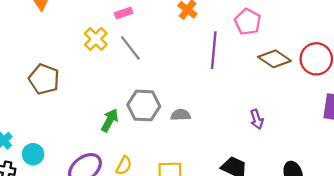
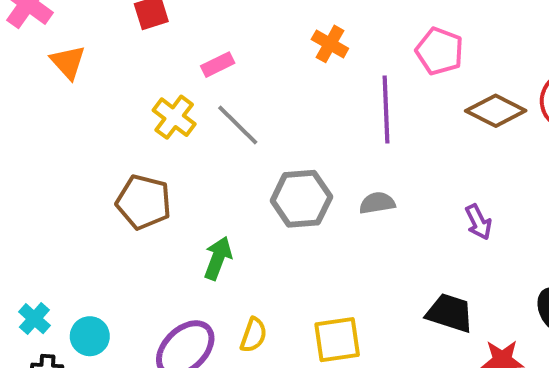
brown pentagon: (44, 79) -> (144, 202), moved
gray hexagon: (144, 105) -> (301, 199), moved
gray semicircle: (181, 115) -> (377, 203), moved

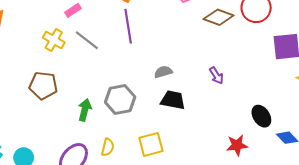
purple line: (386, 109) -> (128, 26), moved
gray hexagon: (301, 199) -> (120, 99), moved
black trapezoid: (450, 313) -> (173, 100), moved

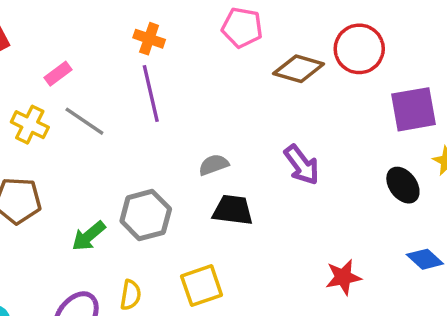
purple arrow: (216, 76) -> (302, 165), size x1.4
green arrow: (85, 110) -> (89, 236), turned -140
black ellipse: (261, 116) -> (403, 185), moved

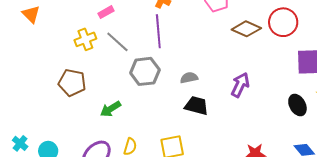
yellow cross: (30, 125) -> (85, 39), turned 35
purple arrow: (302, 165) -> (240, 85), turned -125
gray hexagon: (146, 215) -> (145, 71), moved

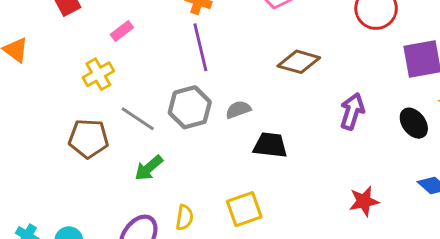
brown diamond: (246, 29) -> (299, 62), moved
gray line: (117, 42) -> (138, 119), moved
gray semicircle: (189, 78) -> (238, 110), moved
purple arrow: (240, 85) -> (352, 111), moved

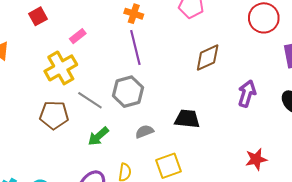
brown diamond: (299, 62) -> (208, 58), turned -40
yellow cross: (98, 74) -> (61, 68), size x1.4
gray semicircle: (238, 110) -> (144, 132), moved

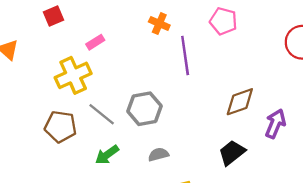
purple line: (135, 48) -> (185, 56), moved
brown diamond: (208, 58) -> (240, 102), moved
black trapezoid: (187, 119) -> (232, 153), moved, turned -50

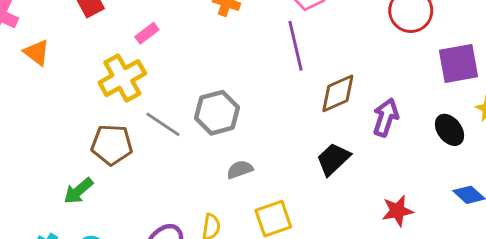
purple line: (185, 56) -> (295, 46), moved
green arrow: (107, 155) -> (78, 191), moved

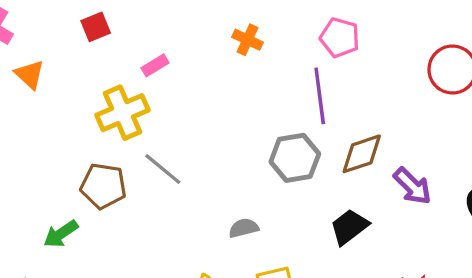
gray hexagon: (217, 113) -> (295, 158), moved
purple arrow: (386, 117) -> (412, 186), turned 111

